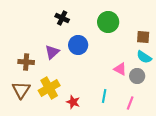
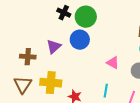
green circle: (108, 22) -> (86, 17), moved
pink triangle: (120, 69) -> (113, 63), moved
yellow cross: (49, 88) -> (51, 83), turned 35

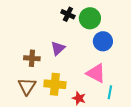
blue circle: (80, 40) -> (103, 41), moved
pink triangle: (113, 63) -> (96, 73), moved, size x1.5

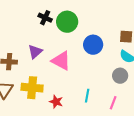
blue circle: (103, 41) -> (93, 45), moved
pink triangle: (96, 73) -> (61, 61), moved

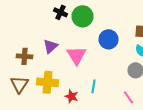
pink triangle: (61, 61) -> (76, 55), turned 30
cyan line: (87, 96) -> (94, 86), moved
pink line: (113, 103) -> (128, 97), turned -56

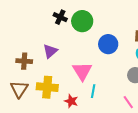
pink triangle: (76, 55) -> (82, 71), moved

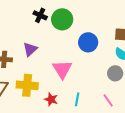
cyan line: (93, 91) -> (77, 99), moved

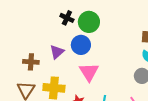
blue circle: (88, 42) -> (81, 45), moved

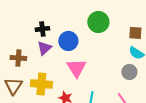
black cross: (67, 18) -> (42, 29), moved, turned -32
green circle: (89, 22) -> (98, 22), moved

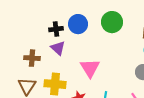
blue circle: (68, 41) -> (78, 24), moved
purple triangle: (44, 48) -> (58, 48), turned -35

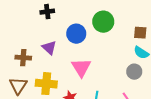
blue circle: (78, 24) -> (76, 34), moved
black cross: (56, 29) -> (47, 12), moved

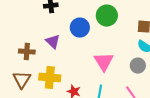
pink triangle: (81, 68) -> (104, 62), moved

